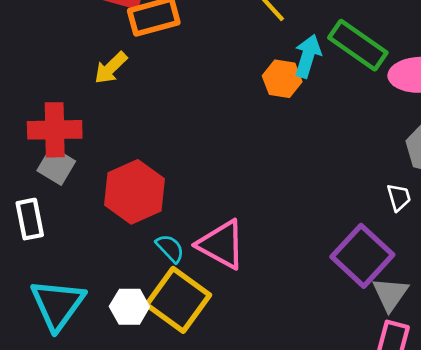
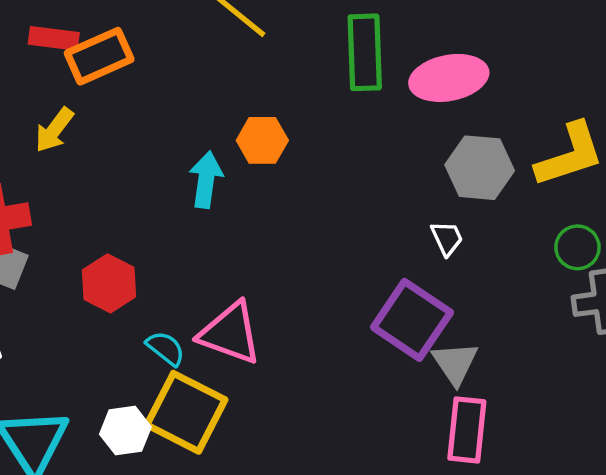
green rectangle: (358, 45) -> (365, 52), turned 62
cyan arrow: (308, 56) -> (206, 180), moved
orange hexagon: (282, 79) -> (262, 140), moved
red hexagon: (134, 192) -> (109, 283), size x0.7

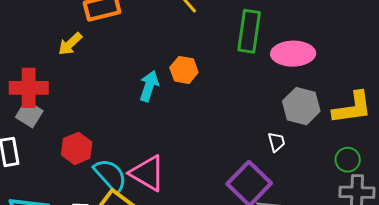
red hexagon: (109, 283) -> (77, 148), moved
cyan semicircle: (166, 348) -> (110, 175), size x1.6

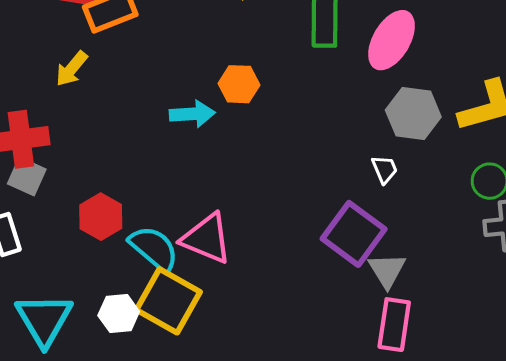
pink ellipse: (293, 54) -> (392, 40), turned -51
cyan arrow: (149, 86) -> (192, 114), turned 76

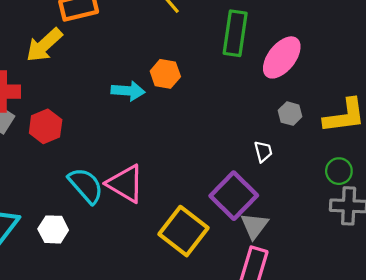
yellow arrow: (72, 69) -> (44, 45), size x1.4
gray hexagon: (413, 114) -> (290, 114), size x0.6
red hexagon: (101, 217) -> (46, 126), moved
yellow square: (168, 301) -> (183, 231), moved

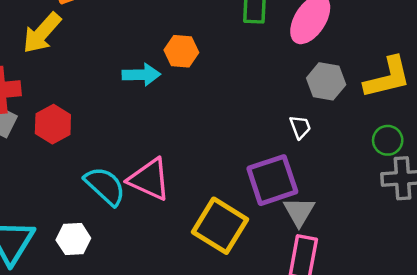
gray hexagon: (290, 114) -> (326, 81), size x1.4
purple square: (234, 196) -> (272, 180), turned 33

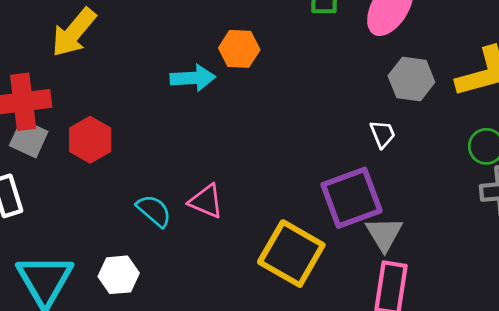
pink triangle: (149, 179) -> (206, 201), size x0.7
cyan semicircle: (105, 186) -> (154, 211), size x0.7

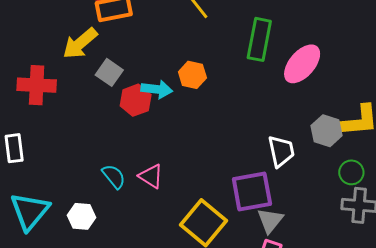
gray hexagon: (411, 79) -> (326, 131), moved
white trapezoid: (383, 134) -> (281, 151), size x1.6
gray square: (29, 139) -> (109, 72), moved
red hexagon: (90, 140) -> (136, 100), moved

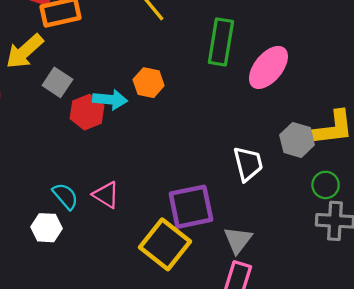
purple square: (252, 191) -> (191, 207), moved
white hexagon: (82, 216) -> (46, 228), moved

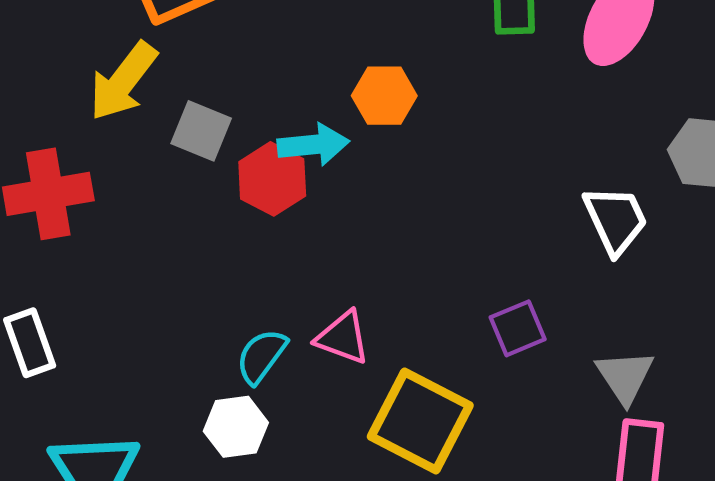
cyan semicircle: (65, 196) -> (261, 356), turned -92
purple square: (191, 207) -> (518, 328), size x0.6
yellow square: (165, 244) -> (420, 421), moved

